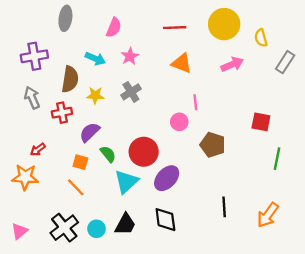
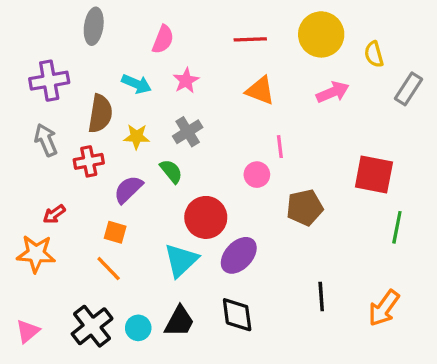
red square: (261, 122) -> (374, 175), size x1.4
brown pentagon: (213, 145) -> (305, 208), turned -30
green semicircle: (108, 154) -> (171, 171), moved

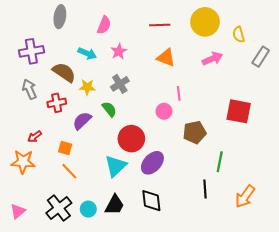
brown semicircle: (100, 114) -> (64, 72), turned -65
green line: (397, 227) -> (220, 162), moved
orange square: (115, 232) -> (65, 148), moved

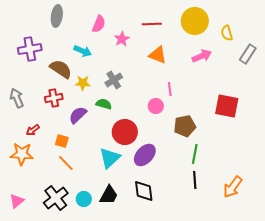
pink star: (119, 51) -> (122, 39), moved
gray arrow: (29, 89) -> (17, 98), moved
green semicircle: (109, 109) -> (104, 104), turned -35
green line: (220, 162) -> (195, 154), moved

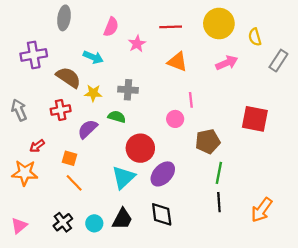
gray cross: (114, 80) -> (128, 90), turned 36
black cross: (56, 198) -> (63, 222), size x0.7

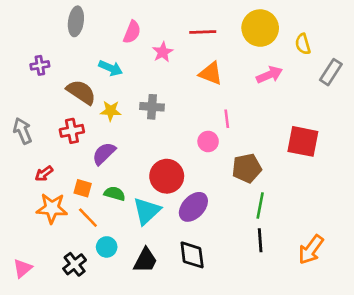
purple cross: (34, 55) -> (40, 65), size x0.6
green semicircle: (117, 117) -> (115, 194), moved
orange star: (25, 173) -> (52, 208), moved
cyan circle: (94, 223) -> (107, 247), moved

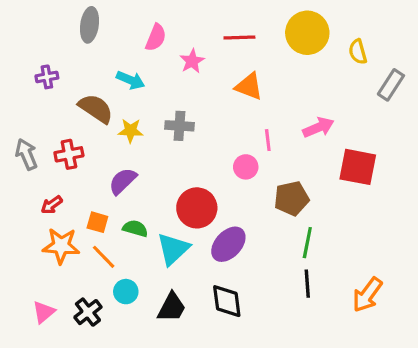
pink arrow: (269, 75) -> (318, 127), moved
red cross: (72, 131) -> (69, 154), moved
pink triangle: (23, 268) -> (44, 312), moved

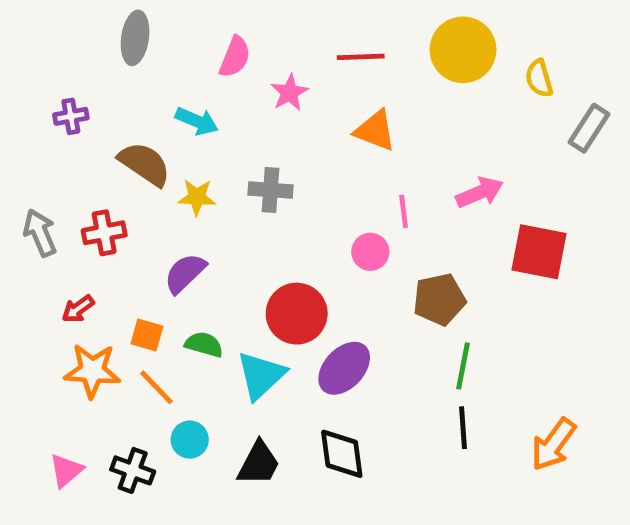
black cross: (88, 312) -> (133, 470), turned -32

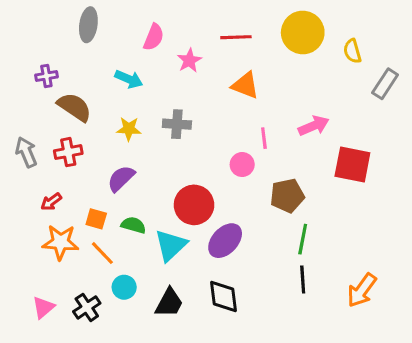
brown semicircle: (145, 164) -> (74, 107), moved
black cross: (133, 470) -> (87, 307), turned 36

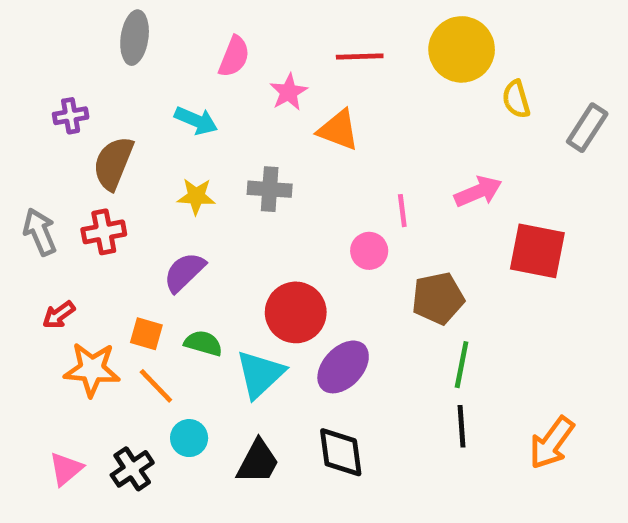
yellow semicircle: (352, 51) -> (516, 99), moved
orange triangle: (245, 85) -> (338, 130), moved
brown semicircle: (74, 107) -> (113, 163), turned -102
red arrow: (51, 202) -> (59, 315), moved

